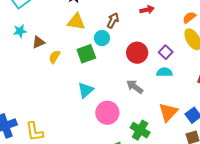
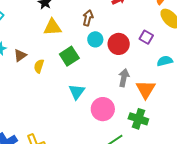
cyan circle: (102, 38) -> (95, 39), moved
cyan semicircle: (164, 72) -> (165, 61), moved
gray arrow: (135, 87) -> (124, 78), turned 78
orange triangle: (168, 112) -> (146, 89), moved

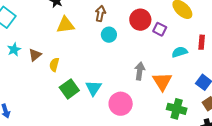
red circle: (119, 44) -> (140, 20), moved
green square: (69, 56) -> (69, 89), moved
green cross: (138, 119) -> (177, 109), moved

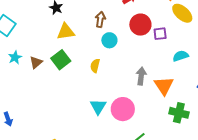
purple square: (160, 29) -> (160, 34), turned -32
yellow semicircle: (54, 65) -> (95, 66), moved
cyan triangle: (93, 88) -> (98, 107), moved
green square: (69, 89) -> (61, 60), moved

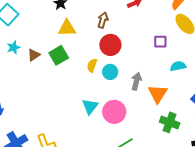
red circle: (140, 25) -> (110, 45), moved
cyan circle: (109, 40) -> (110, 72), moved

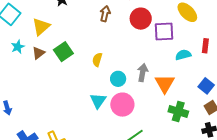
yellow triangle: (67, 28) -> (41, 27), moved, turned -36
purple square: (160, 42) -> (164, 31), size x1.5
red circle: (110, 45) -> (141, 19), moved
cyan circle: (110, 72) -> (118, 79), moved

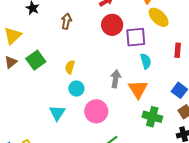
brown arrow: (105, 14) -> (66, 21), moved
cyan semicircle: (183, 55) -> (146, 61), moved, turned 91
cyan circle: (118, 79) -> (76, 88), moved
cyan triangle: (98, 101) -> (57, 113), moved

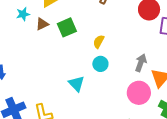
pink circle: (96, 111) -> (139, 93), moved
cyan triangle: (57, 113) -> (76, 84), turned -30

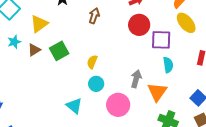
pink circle: (139, 93) -> (118, 105), moved

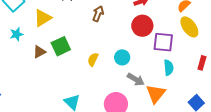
brown triangle: (34, 50) -> (39, 52), moved
gray arrow: (136, 79) -> (136, 79), turned 102
cyan circle: (96, 84) -> (122, 57), moved

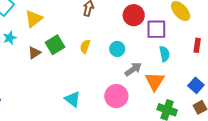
yellow semicircle: (93, 59) -> (85, 46), moved
gray arrow: (136, 79) -> (133, 69), turned -60

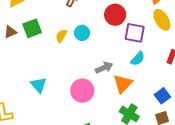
cyan circle: (117, 49) -> (82, 33), moved
cyan semicircle: (164, 54) -> (138, 59), turned 42

